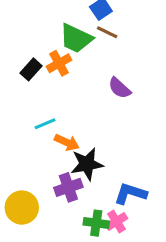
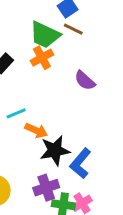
orange cross: (59, 63) -> (42, 58), moved
purple cross: (68, 187) -> (46, 188), moved
blue L-shape: (130, 194) -> (80, 163), moved, turned -68

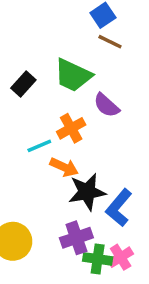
green trapezoid: (45, 35) -> (73, 75), moved
orange cross: (42, 58) -> (71, 128), moved
purple semicircle: (85, 81) -> (106, 105), moved

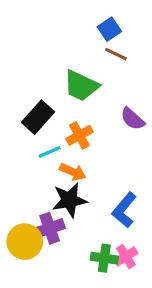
black rectangle: (23, 84) -> (38, 117), moved, size x1.4
purple semicircle: (106, 105) -> (133, 119), moved
black star: (87, 192) -> (69, 200), moved
purple cross: (76, 238) -> (50, 228), moved

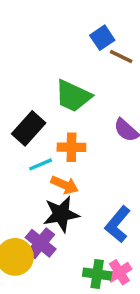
brown line: (116, 54) -> (121, 57), moved
orange cross: (79, 135) -> (71, 147), turned 30
purple cross: (50, 228) -> (41, 243), turned -32

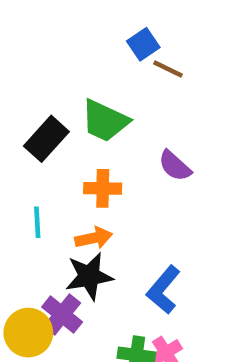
black rectangle: (29, 128) -> (46, 139), moved
cyan line: (41, 164) -> (37, 222), moved, turned -70
orange arrow: (65, 185) -> (94, 238), turned -36

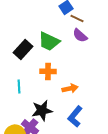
purple semicircle: (175, 166) -> (80, 35), moved
orange arrow: (94, 238) -> (70, 88), moved

